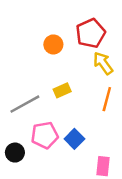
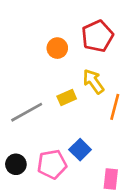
yellow arrow: (103, 63) -> (93, 81), moved
pink pentagon: (45, 135) -> (52, 164), moved

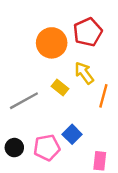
orange circle: (57, 48) -> (52, 43), size x1.6
yellow rectangle: (67, 98) -> (60, 87), turned 63

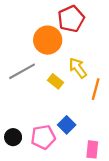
red pentagon: (88, 32) -> (71, 19), moved
gray line: (24, 101) -> (22, 71), moved

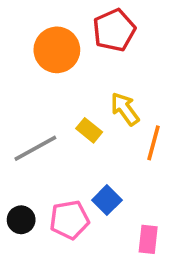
orange circle: (48, 40) -> (57, 50), moved
gray line: (22, 71) -> (35, 148), moved

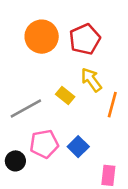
red pentagon: (114, 30) -> (85, 39), moved
pink pentagon: (69, 220) -> (44, 144), moved

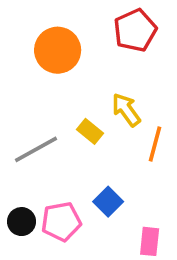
red pentagon: (85, 39) -> (135, 30), moved
pink pentagon: (44, 144) -> (61, 222), moved

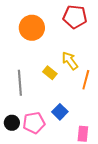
red pentagon: (135, 30) -> (75, 17), turned 30
gray line: (36, 149) -> (20, 83), turned -65

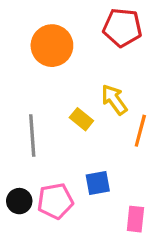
blue square: (60, 112) -> (98, 183), turned 35

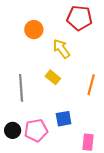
orange circle: (52, 46) -> (34, 30), size x0.7
yellow arrow: (114, 100) -> (61, 49), moved

